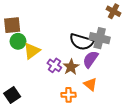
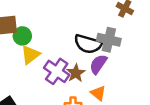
green circle: (18, 41) -> (22, 36), moved
purple cross: (54, 65) -> (57, 71), size x1.5

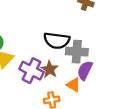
gray cross: (109, 40) -> (77, 52), moved
purple semicircle: (98, 64) -> (85, 70), moved

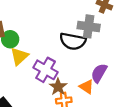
gray cross: (77, 52) -> (89, 26), moved
brown star: (50, 69) -> (58, 87), moved

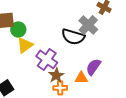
gray cross: (89, 26) -> (88, 25), turned 30
orange triangle: (87, 87) -> (81, 78), turned -40

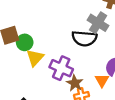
orange triangle: (81, 78) -> (102, 80), turned -48

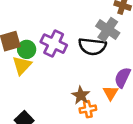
yellow triangle: (35, 58) -> (22, 65), moved
purple cross: (61, 68) -> (54, 44), moved

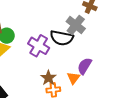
purple cross: (54, 44) -> (39, 46), moved

